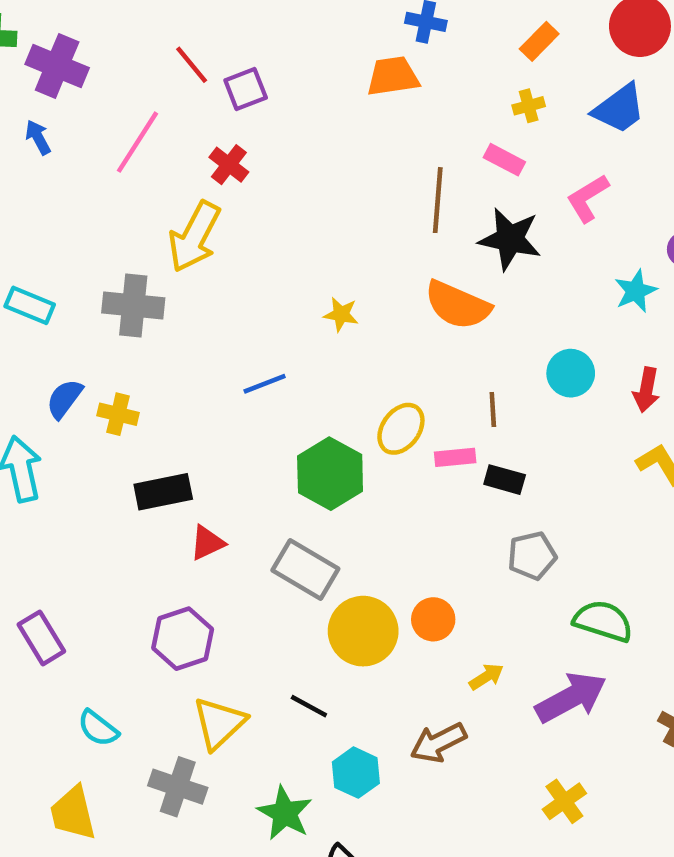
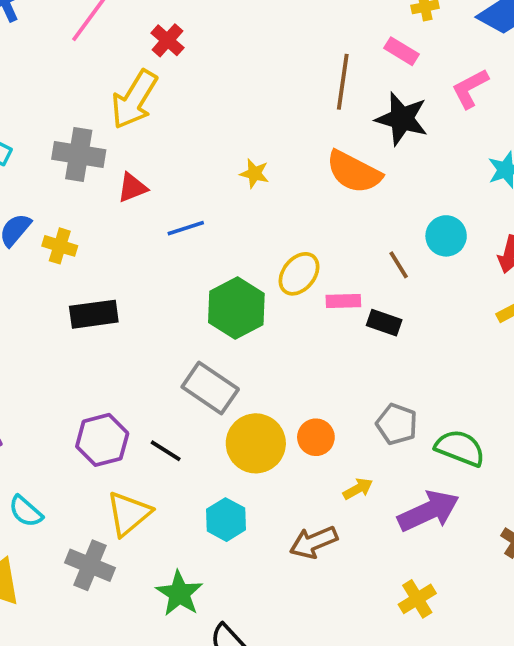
brown line: (493, 409) -> (399, 265), moved, turned -32
red triangle: (207, 543) -> (132, 188), moved
gray pentagon: (532, 556) -> (397, 424), moved, turned 30
black line: (309, 706) -> (166, 451), moved
cyan hexagon: (356, 773) -> (226, 520), moved

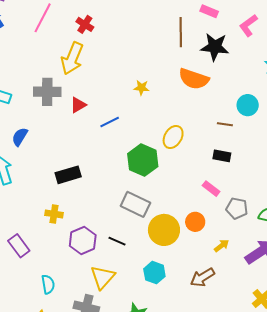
yellow cross: (60, 246) -> (54, 214), moved
brown line: (399, 265) -> (225, 124), turned -42
pink rectangle: (343, 301) -> (211, 189), moved, turned 48
cyan semicircle: (26, 511) -> (48, 284), turned -132

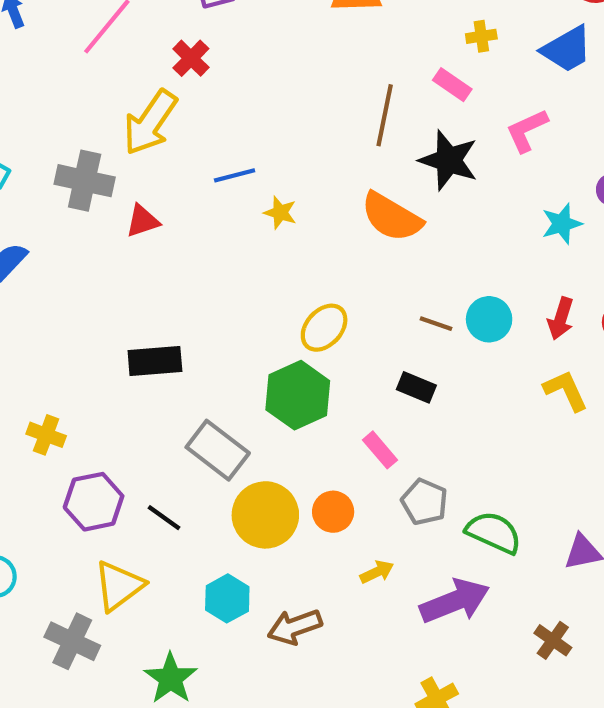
cyan circle: (248, 105) -> (489, 319), moved
blue line: (110, 122) -> (235, 175), moved
green hexagon: (143, 160) -> (298, 395), moved
black rectangle: (68, 175) -> (155, 361), moved
brown arrow: (202, 277) -> (295, 627), moved

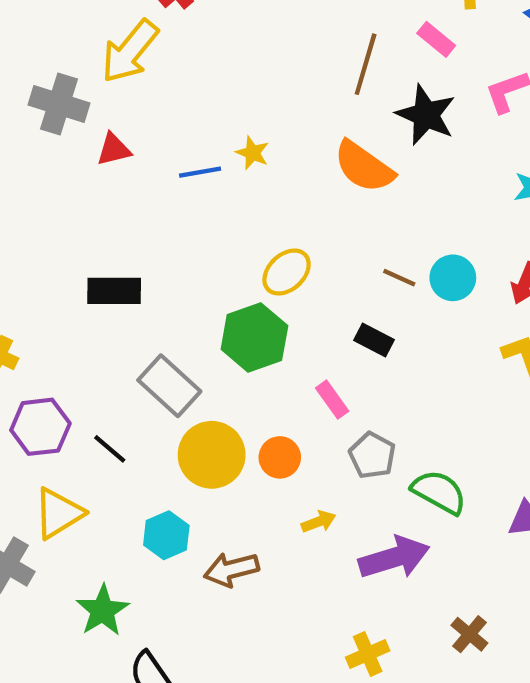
blue line: (235, 175) -> (200, 172), moved
brown cross: (553, 640) -> (469, 634), moved

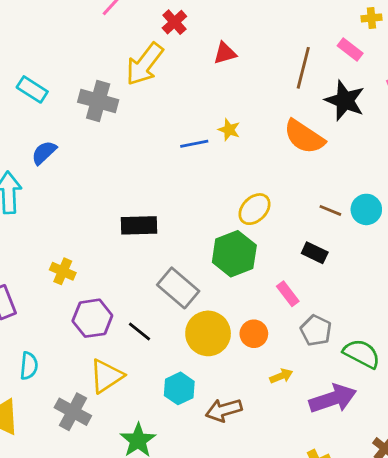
red triangle: (114, 149) -> (225, 53), moved

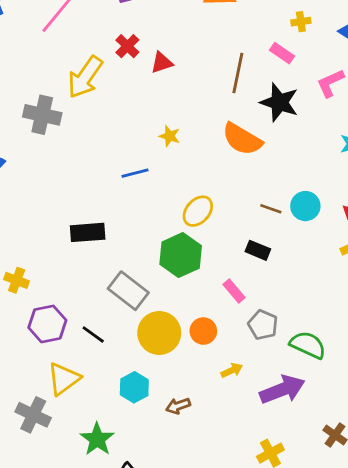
red cross: (174, 22) -> (127, 46), moved
blue line: (194, 144) -> (135, 173), moved
brown arrow: (224, 410) -> (178, 406), size x0.7

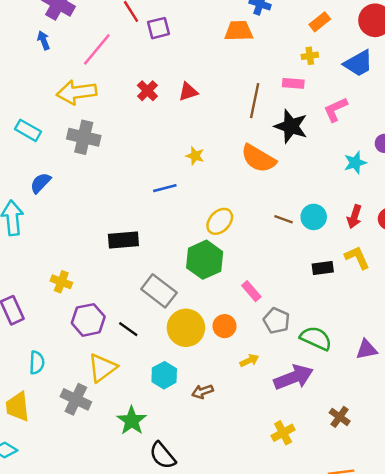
red cross: (127, 46) -> (147, 91), moved
pink rectangle: (282, 53) -> (293, 83), turned -30
yellow arrow: (85, 77) -> (77, 92), moved, turned 48
black rectangle: (258, 250) -> (323, 268), moved, turned -30

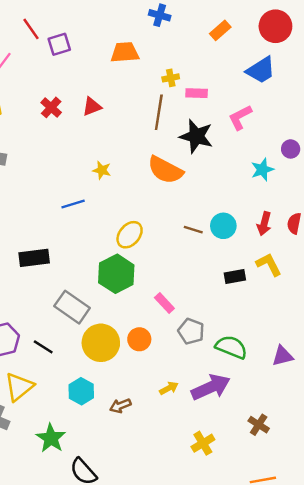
orange trapezoid: (239, 31) -> (125, 52), moved
yellow cross: (310, 56) -> (171, 78), moved
yellow arrow: (249, 360) -> (169, 388), moved

